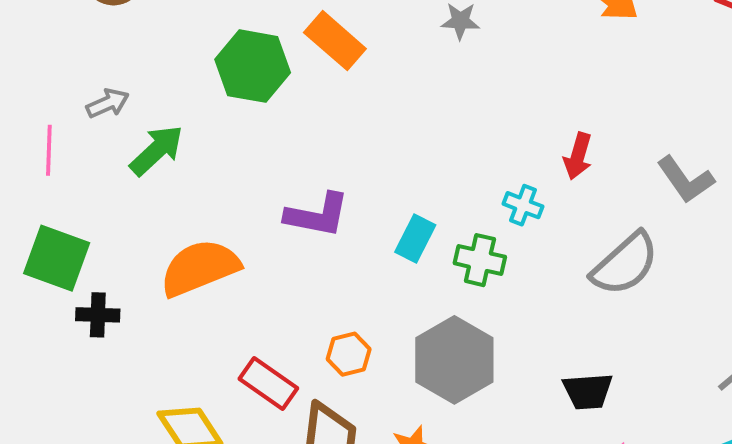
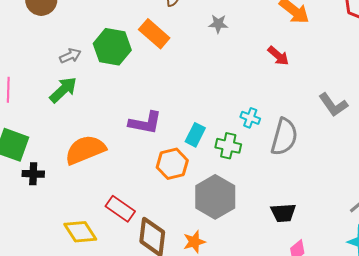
gray arrow: (108, 103) -> (70, 56), moved
red arrow: (578, 156) -> (278, 56), moved, turned -65
gray semicircle: (625, 264) -> (284, 137), moved, turned -33
orange hexagon: (349, 354) -> (172, 164), moved, size x1.4

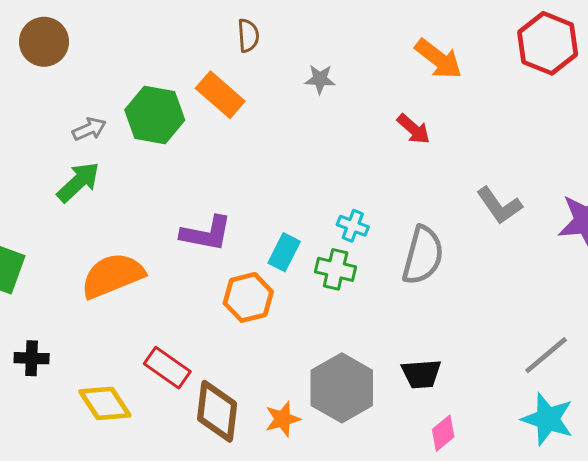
cyan cross: (250, 118) -> (353, 226), moved
black cross: (33, 174) -> (32, 358), moved
gray hexagon: (215, 197) -> (342, 388), moved

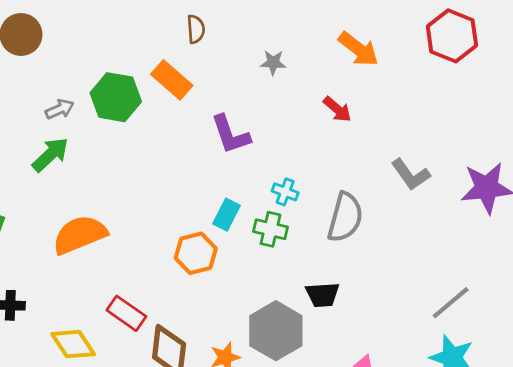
gray star: (320, 79) -> (273, 63), moved
purple L-shape: (206, 234) -> (230, 135), moved, turned 60
black trapezoid: (421, 374) -> (323, 295), moved

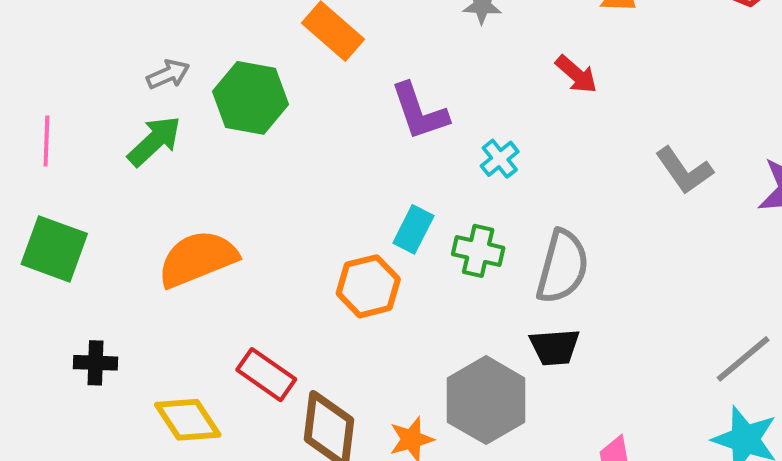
green hexagon: (116, 97) -> (251, 98), moved
cyan cross: (285, 192) -> (500, 159), moved, turned 30
gray semicircle: (345, 217) -> (563, 267), moved

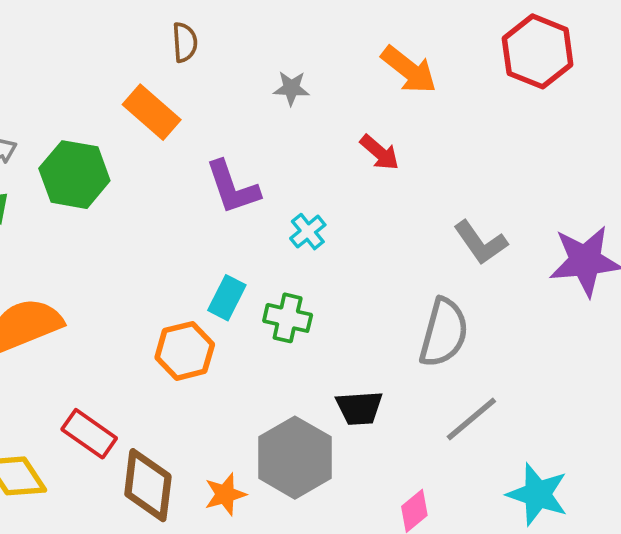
gray semicircle: (563, 267) -> (444, 333), moved
gray line: (743, 359) -> (471, 419), moved

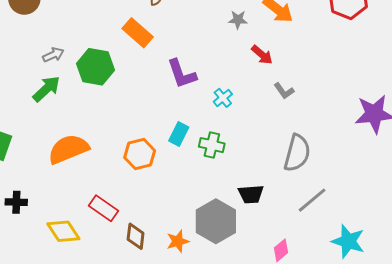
gray star: (291, 88) -> (238, 20), moved
gray L-shape: (481, 243) -> (284, 91), moved, size x0.7
orange hexagon: (185, 351) -> (140, 154), moved
brown diamond: (148, 485) -> (136, 236), size x0.7

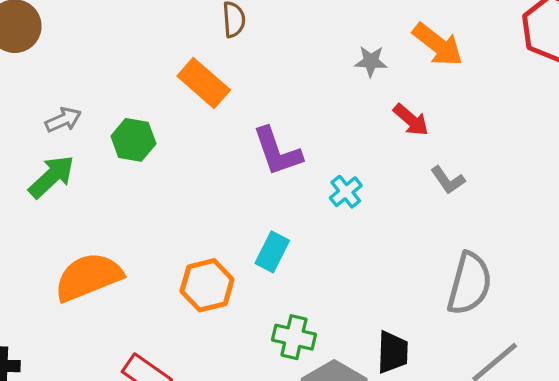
green hexagon: (95, 67) -> (133, 140), size x0.7
green cross: (212, 145) -> (294, 337), moved
black trapezoid: (251, 194) -> (393, 352), turned -84

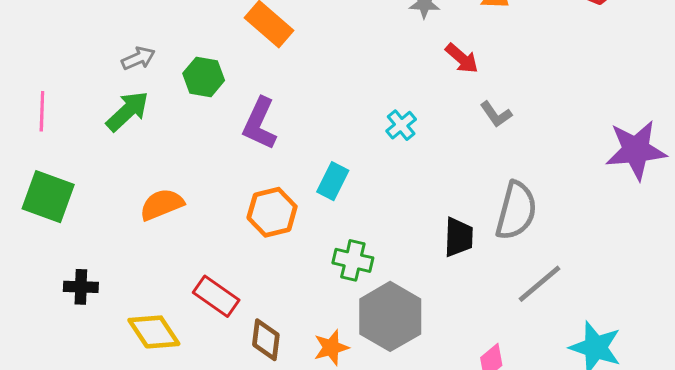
purple L-shape: (277, 152) -> (260, 124), moved, turned 44
orange semicircle: (88, 277) -> (162, 204), size x0.7
black trapezoid: (393, 352) -> (459, 237), moved

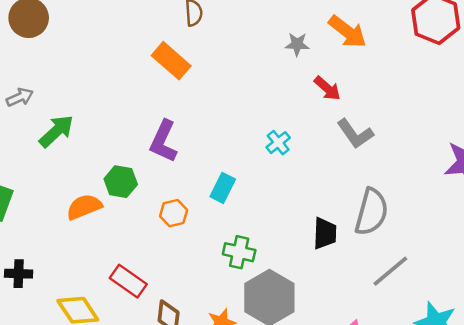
gray arrow: (138, 58) -> (20, 97), moved
green hexagon: (204, 77) -> (121, 182), moved
gray L-shape: (496, 114) -> (355, 134), size x1.4
orange hexagon: (272, 212) -> (174, 213), size x0.7

